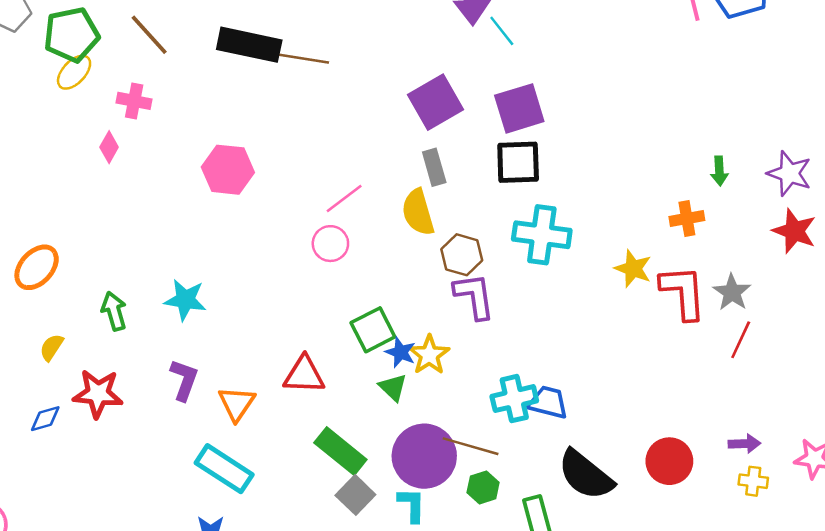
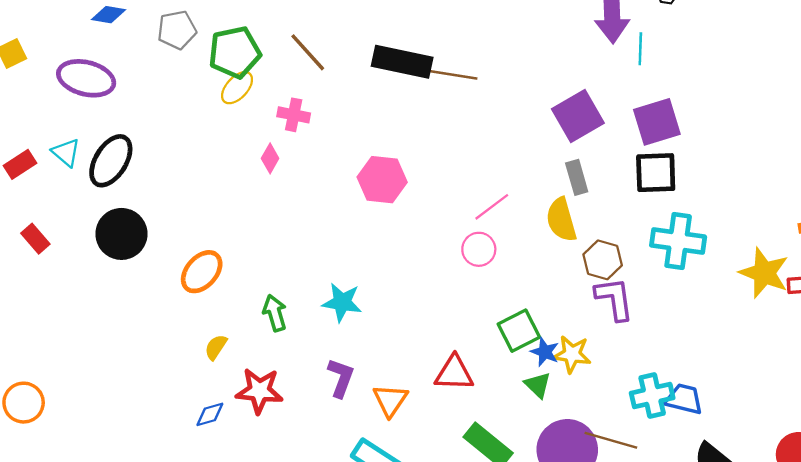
cyan line: (502, 31) -> (640, 49), turned 40
yellow star: (633, 269) -> (764, 273), size x1.4
yellow star: (429, 355) -> (572, 354), turned -30

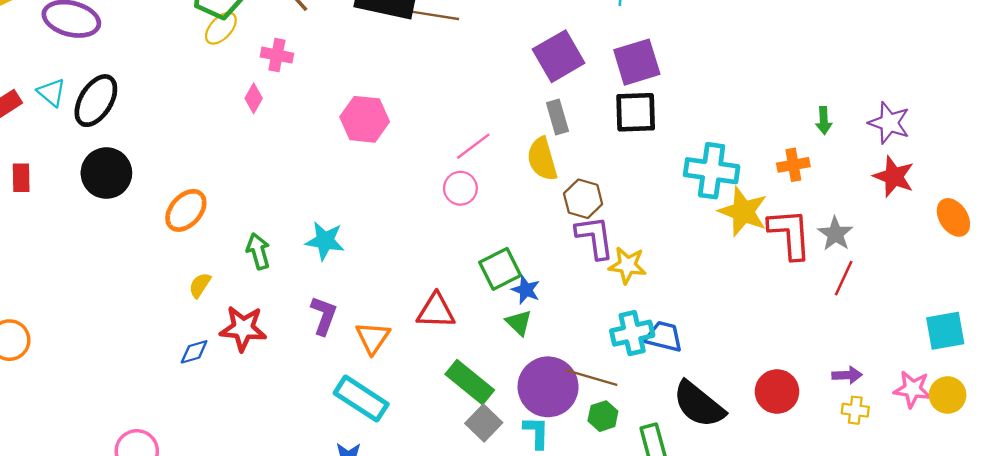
red rectangle: (35, 239) -> (21, 178), turned 40
cyan cross: (678, 241) -> (712, 171), moved
yellow star: (572, 354) -> (627, 265), moved

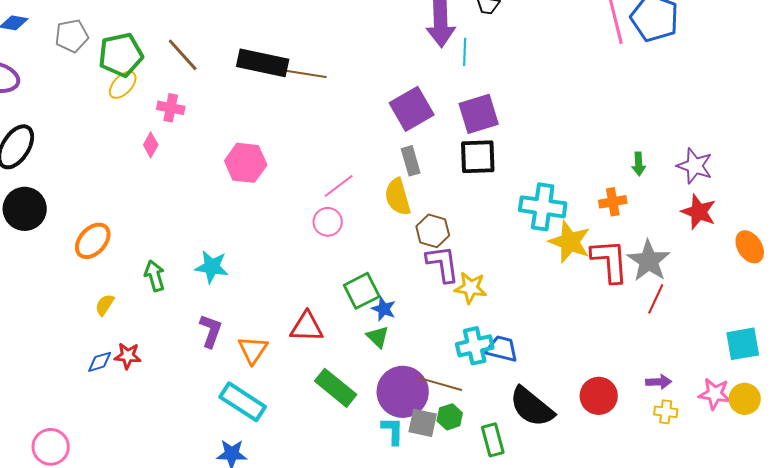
gray star: (835, 234) -> (649, 261), size x1.4
red star: (243, 328) -> (128, 356), moved, size x0.7
gray square: (484, 423) -> (423, 423), moved, turned -32

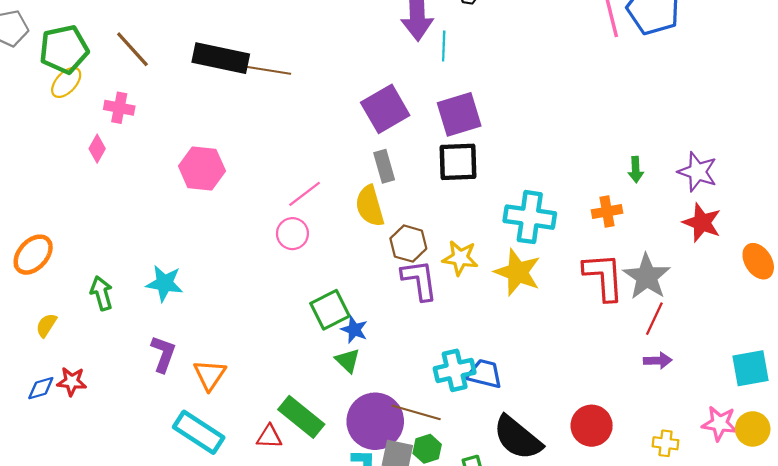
yellow star: (570, 242) -> (518, 272), moved
yellow star: (471, 288) -> (460, 258), moved
red triangle: (307, 327) -> (269, 437), moved, size x0.7
purple arrow: (659, 382) -> (658, 361), moved

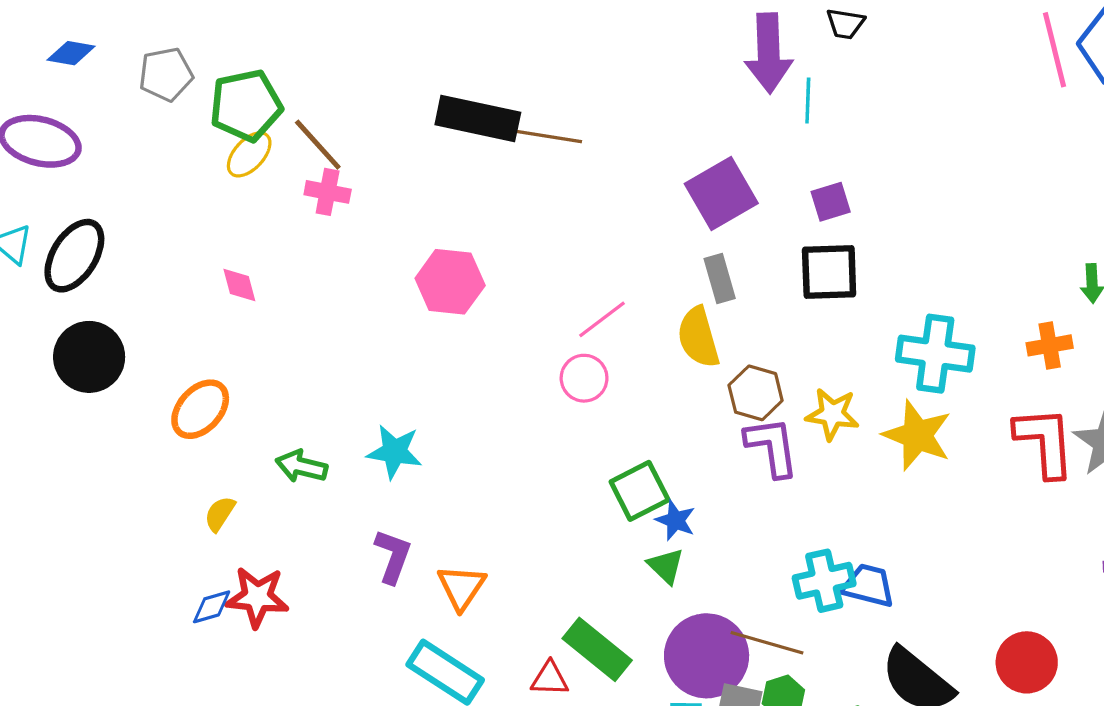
brown line: (132, 49) -> (318, 145), moved
purple square: (459, 114) -> (831, 202), size x0.6
pink diamond: (97, 149) -> (239, 285), moved, turned -44
green arrow: (102, 293) -> (301, 466), turned -60
red star: (72, 382) -> (257, 597), size x1.4

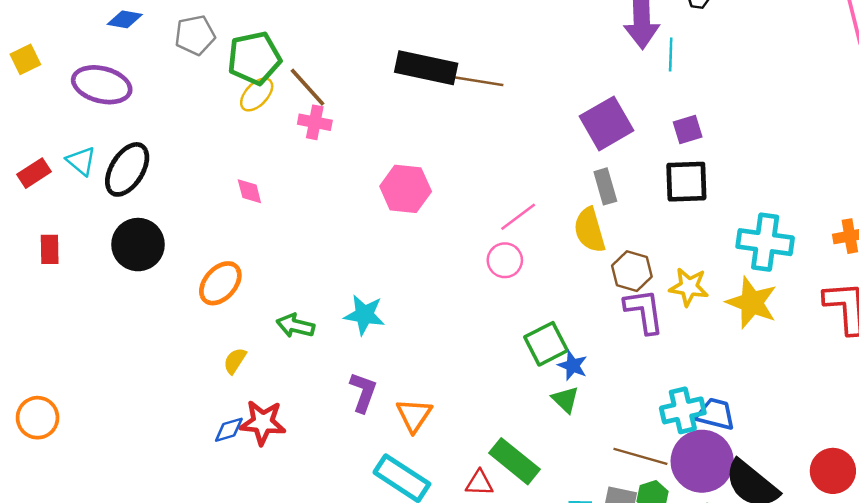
purple circle: (707, 656) -> (702, 461), moved

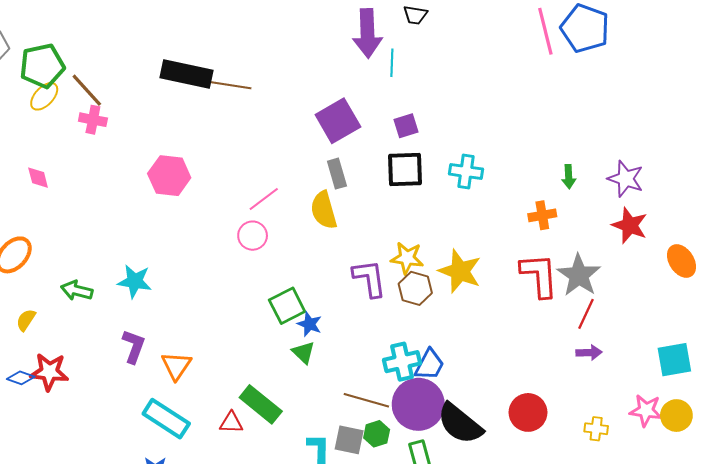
cyan cross: (765, 242) -> (466, 172), moved, size x0.7
brown hexagon: (632, 271) -> (415, 288), moved
blue trapezoid: (715, 414) -> (429, 365), turned 104
blue diamond: (229, 430) -> (21, 378), turned 36

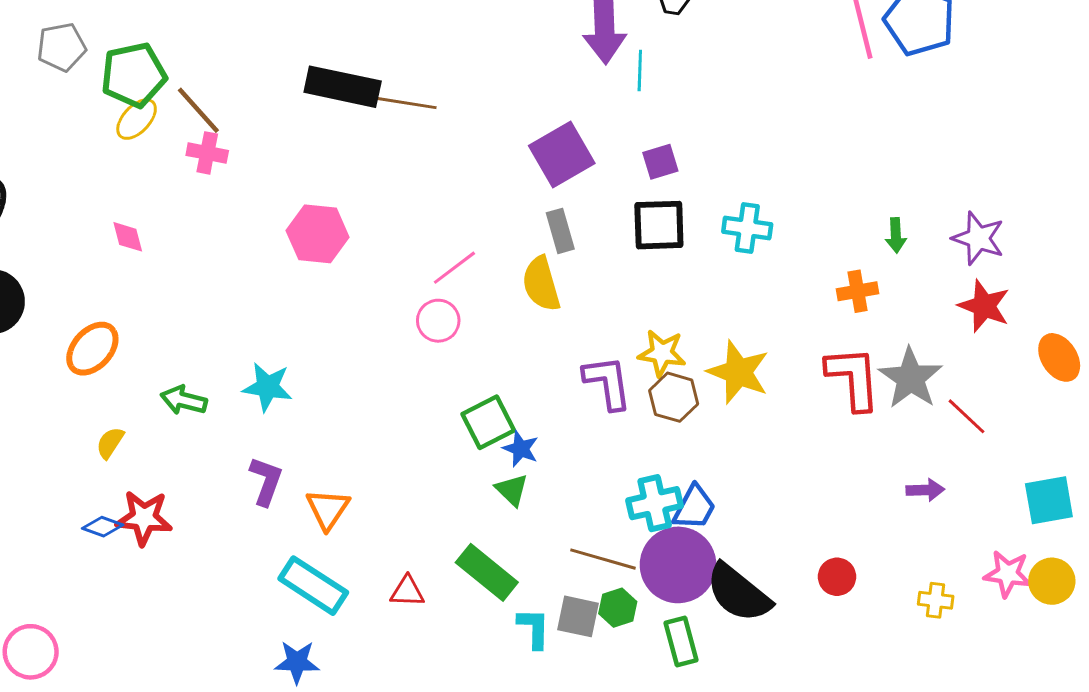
red line: (586, 314) -> (966, 416), moved, turned -72
green rectangle: (261, 404) -> (487, 572), moved
red circle: (528, 412) -> (837, 577), size x0.7

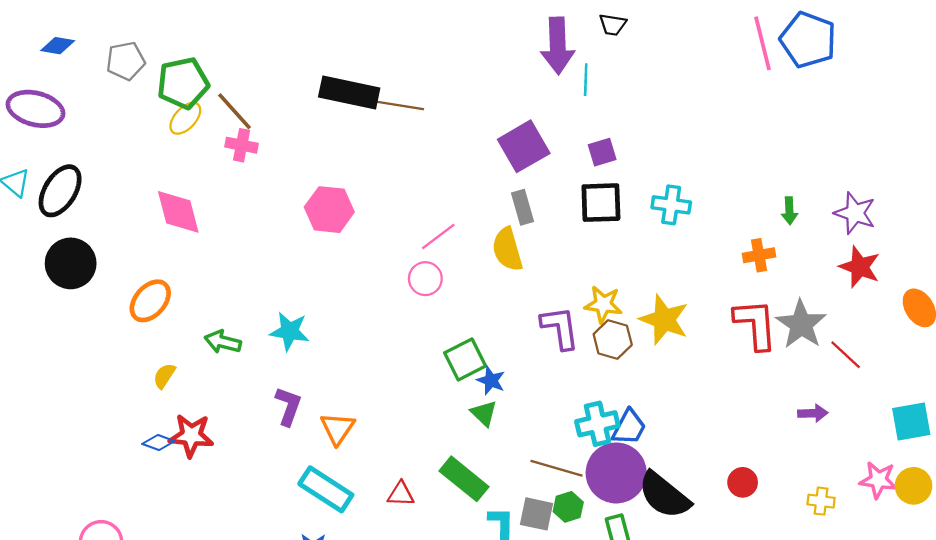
pink diamond: (128, 237) -> (178, 212), size x1.8

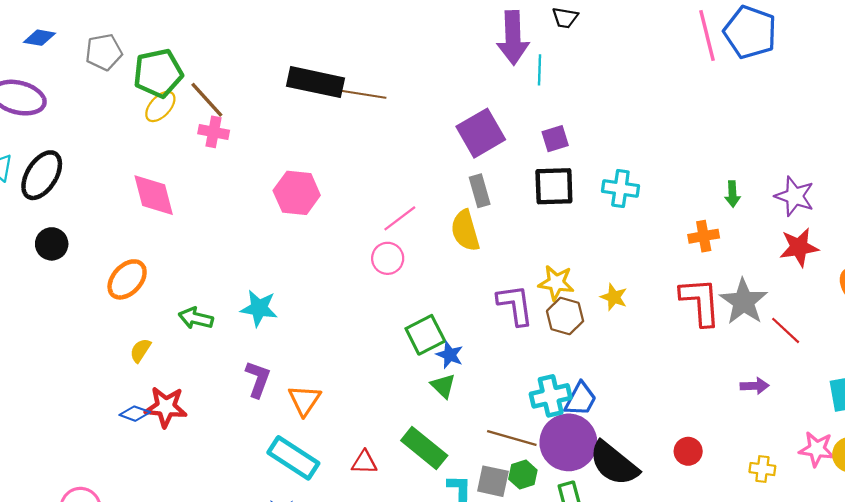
black circle: (71, 263) -> (52, 244), size x0.7
red star: (860, 267) -> (799, 247), turned -30
yellow star: (664, 320) -> (614, 297), size x0.6

